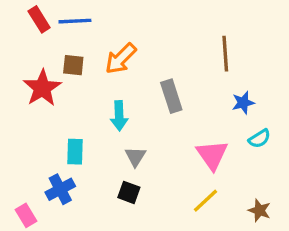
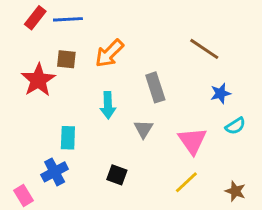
red rectangle: (39, 19) -> (35, 18), turned 70
brown line: (225, 54) -> (204, 49), turned -52
gray triangle: (135, 157) -> (143, 129), moved

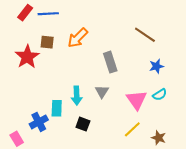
cyan arrow: (108, 105) -> (77, 96), moved
cyan semicircle: (235, 126) -> (160, 95), moved
cyan rectangle: (68, 138) -> (57, 108), moved
brown star: (235, 191) -> (159, 138), moved

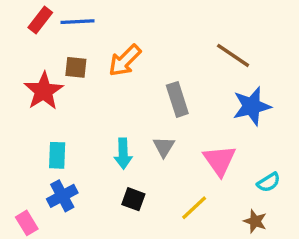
blue star: (157, 66) -> (252, 106), size x1.6
cyan semicircle: (160, 95) -> (269, 182), moved
cyan rectangle: (57, 108) -> (57, 155), moved
yellow line: (132, 129) -> (194, 208), moved

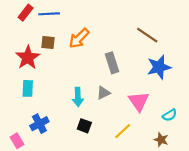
gray triangle: (164, 147) -> (103, 93), turned 32
cyan rectangle: (57, 155) -> (28, 88), moved

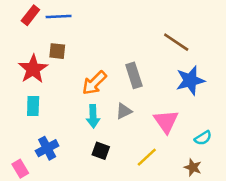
orange arrow: (79, 38) -> (94, 83), moved

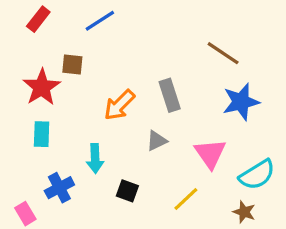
blue line: (59, 17) -> (100, 21), moved, turned -30
cyan arrow: (93, 116) -> (95, 158), moved
cyan semicircle: (203, 138) -> (257, 175), size x1.6

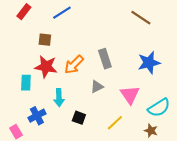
brown line: (223, 53) -> (141, 18), moved
red star: (42, 87) -> (46, 67), moved, turned -30

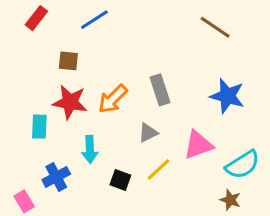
blue star: (149, 63) -> (227, 96), turned 30
pink triangle: (130, 95) -> (198, 145), turned 45
yellow line: (115, 123) -> (159, 169), moved

